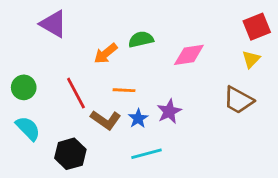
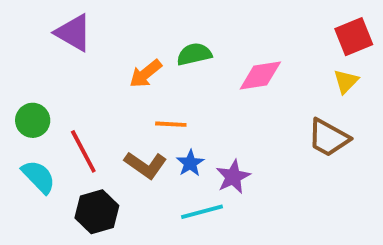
red line: (76, 93) -> (83, 151), moved
purple star: (169, 111) -> (233, 177), moved

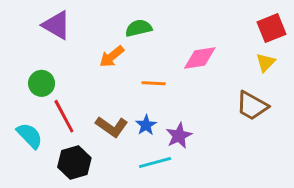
green semicircle: (194, 54) -> (139, 28), moved
green circle: (33, 120) -> (42, 83), moved
orange line: (171, 124) -> (154, 83), moved

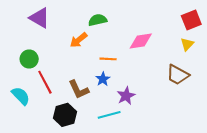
blue star: (146, 125) -> (103, 79), moved
brown L-shape: (112, 127) -> (79, 90), turned 30
black hexagon: (74, 162) -> (65, 115), moved

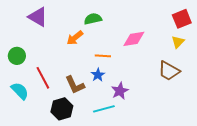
green circle: (29, 59) -> (17, 56), moved

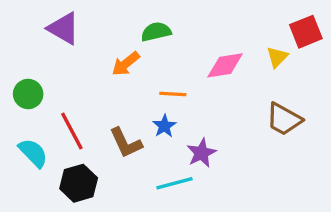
yellow triangle: (178, 42) -> (277, 57), moved
black hexagon: (62, 109) -> (79, 183), moved

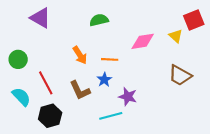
yellow triangle: (277, 57) -> (176, 36), turned -32
orange arrow: (126, 64) -> (80, 55), moved, turned -84
purple star: (201, 153) -> (128, 97), turned -30

